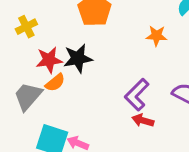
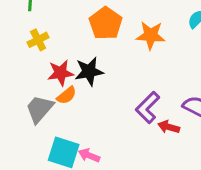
orange star: (156, 36) -> (151, 35), moved, size x1.4
red arrow: (143, 120) -> (169, 127), moved

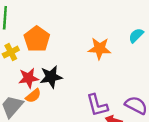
orange pentagon: (106, 23) -> (37, 39), moved
purple L-shape: (148, 107) -> (97, 105), turned -60

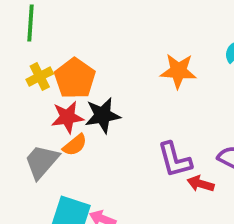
orange pentagon: (37, 39) -> (75, 78), moved

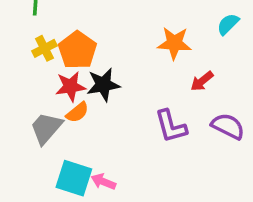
red arrow: (201, 184) -> (202, 81), moved, turned -55

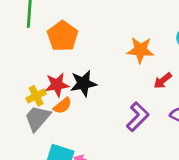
yellow cross: (44, 48) -> (36, 96), moved
orange pentagon: (77, 50) -> (63, 36), moved
purple L-shape: (171, 126) -> (138, 117), turned -120

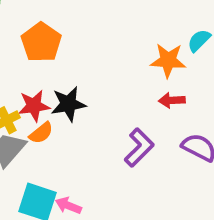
orange star: (140, 50) -> (168, 60), moved
red arrow: (163, 81) -> (172, 100), turned 36

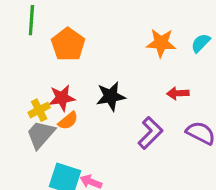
orange star: (168, 60) -> (161, 43), moved
black star: (68, 104) -> (111, 96), moved

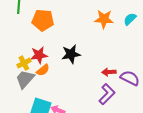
orange pentagon: (68, 44) -> (43, 20), turned -30
red arrow: (178, 93) -> (109, 72), moved
purple L-shape: (150, 133) -> (107, 94), moved

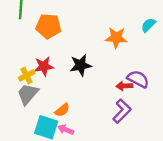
orange star: (104, 19) -> (116, 38), moved
orange semicircle: (43, 70) -> (62, 110), moved
purple semicircle: (130, 78) -> (138, 79), moved

